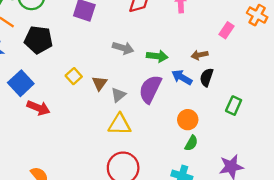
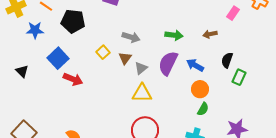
gray arrow: (123, 48) -> (131, 37), moved
blue arrow: (182, 77) -> (195, 65), moved
black semicircle: (207, 77) -> (227, 60), moved

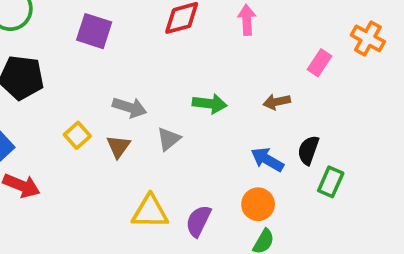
purple semicircle: (168, 63) -> (198, 221), moved, size x0.7
blue arrow: (195, 65) -> (267, 160), moved
gray triangle: (141, 68) -> (169, 139), moved

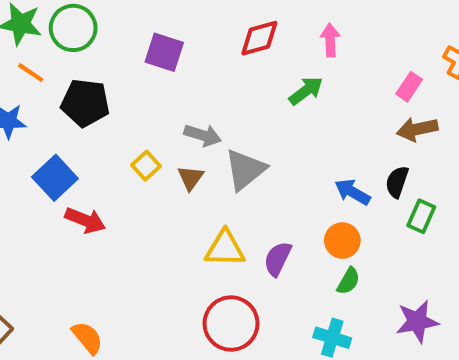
brown arrow: (277, 102) -> (417, 129), moved, size x1.4
green arrow: (210, 104) -> (306, 91), moved, turned -44
gray triangle: (169, 139) -> (245, 170), size x1.6

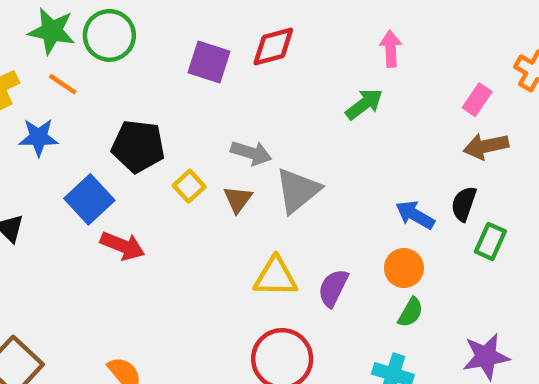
red diamond: (259, 38) -> (273, 47), moved
black pentagon: (85, 103) -> (138, 146), moved

